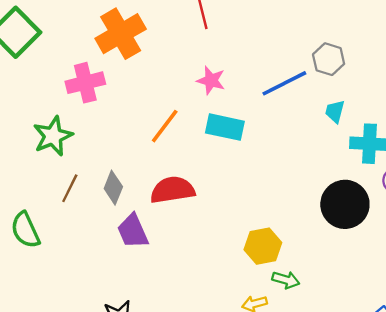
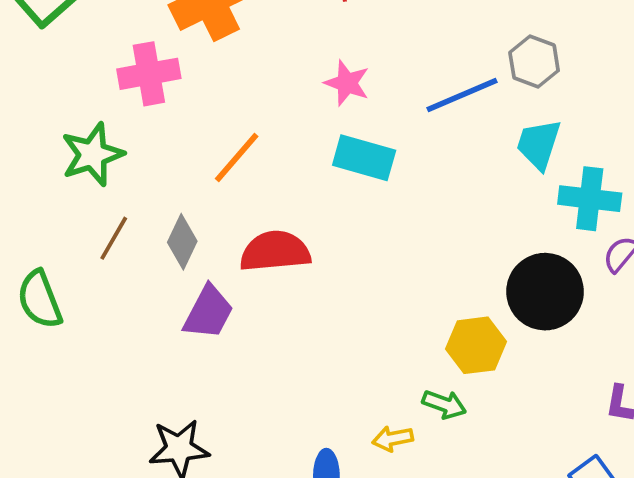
cyan trapezoid: (335, 111) -> (539, 144), size x1.4
orange line: (165, 126) -> (237, 157), moved
purple trapezoid: (133, 231) -> (208, 312), turned -132
yellow hexagon: (263, 246) -> (476, 345), moved

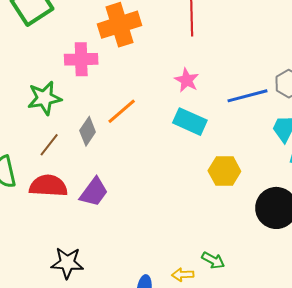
gray diamond: (182, 242) -> (88, 131), moved
red semicircle: (275, 251) -> (48, 186), moved
yellow hexagon: (476, 345) -> (224, 171), moved

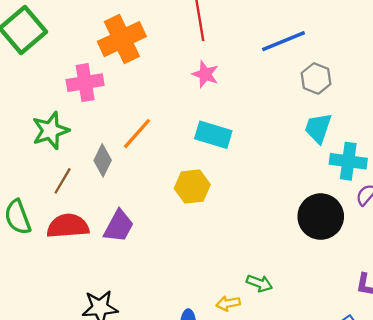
pink star: (187, 80) -> (205, 74), moved
blue line: (247, 96) -> (284, 41), moved
yellow hexagon: (224, 171) -> (192, 187), moved

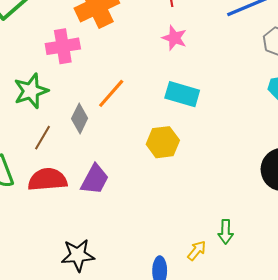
green arrow: (259, 283) -> (226, 232), turned 70
yellow arrow: (228, 303) -> (197, 251), turned 140

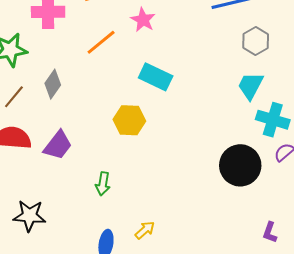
pink star: (174, 38) -> (143, 20), moved
orange line: (111, 93) -> (101, 42), moved
green arrow: (226, 232) -> (103, 184), moved

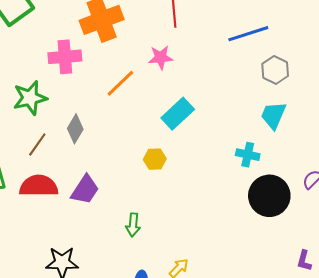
pink star: (143, 20) -> (161, 57), turned -30
cyan rectangle: (156, 77) -> (178, 114), turned -64
yellow hexagon: (129, 120) -> (155, 159), size x0.7
cyan cross: (273, 120) -> (248, 155), moved, size x0.7

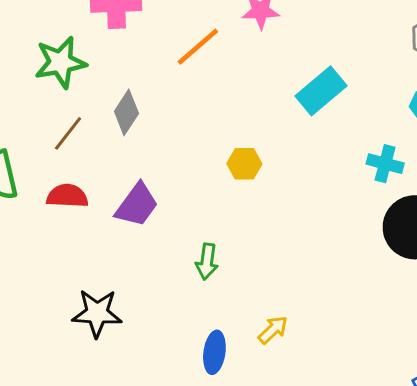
cyan rectangle: (178, 114) -> (321, 91), moved
red semicircle: (39, 186) -> (67, 196), size x0.7

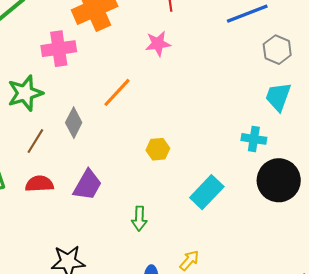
orange line: (198, 47) -> (117, 92), moved
cyan rectangle: (321, 91) -> (207, 192), moved

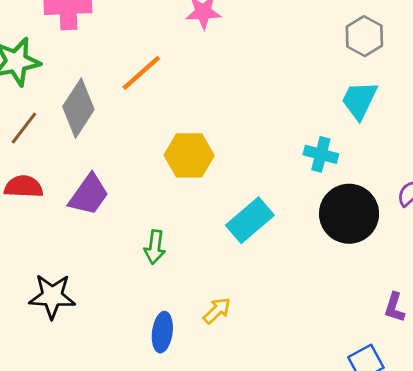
gray diamond: (74, 123) -> (78, 108), size x1.4
yellow hexagon: (158, 149) -> (189, 155), size x1.5

